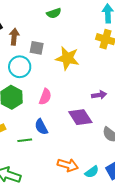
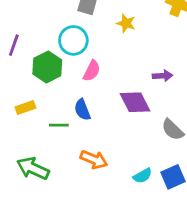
yellow star: (67, 58) -> (126, 23), size x0.6
cyan circle: (20, 67) -> (73, 40), moved
orange arrow: (68, 165) -> (94, 160), moved

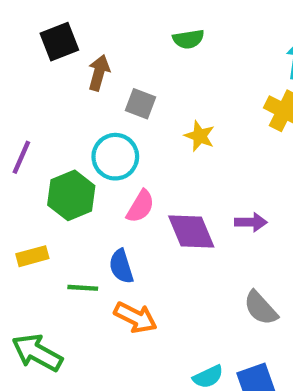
purple diamond: (135, 102) -> (191, 232), moved
orange arrow: (94, 160) -> (135, 317), moved

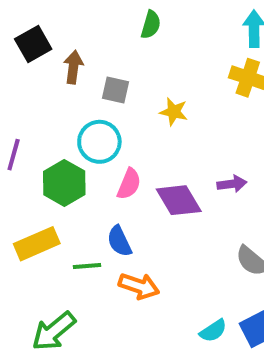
green semicircle: (188, 39) -> (151, 25), turned -56
yellow rectangle: (32, 256) -> (37, 244), size x1.5
green arrow: (37, 353) -> (54, 331), turned -60

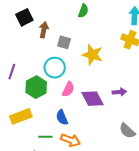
yellow star: (174, 112) -> (92, 55), size x1.5
green line: (87, 266) -> (45, 137), moved

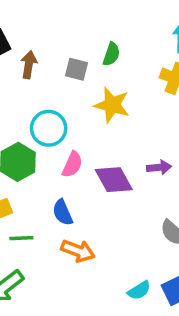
green semicircle: (83, 11) -> (111, 54), moved
gray square: (64, 42) -> (76, 69), moved
green line: (45, 137) -> (21, 238), moved

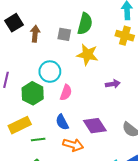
green semicircle: (111, 54) -> (85, 24), size x1.5
purple arrow: (159, 167) -> (113, 84), moved
purple diamond: (114, 180) -> (95, 126), moved

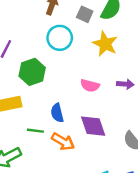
cyan circle: (50, 72) -> (60, 38), moved
pink semicircle: (66, 93) -> (90, 86), moved, turned 70
green line: (38, 140) -> (35, 131), moved

